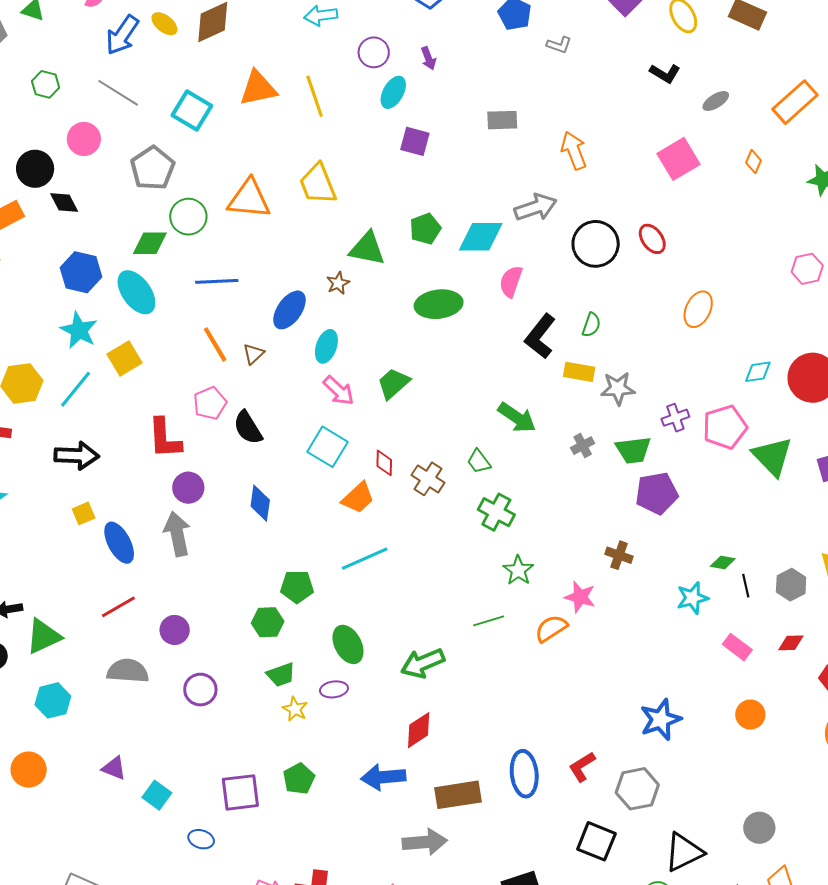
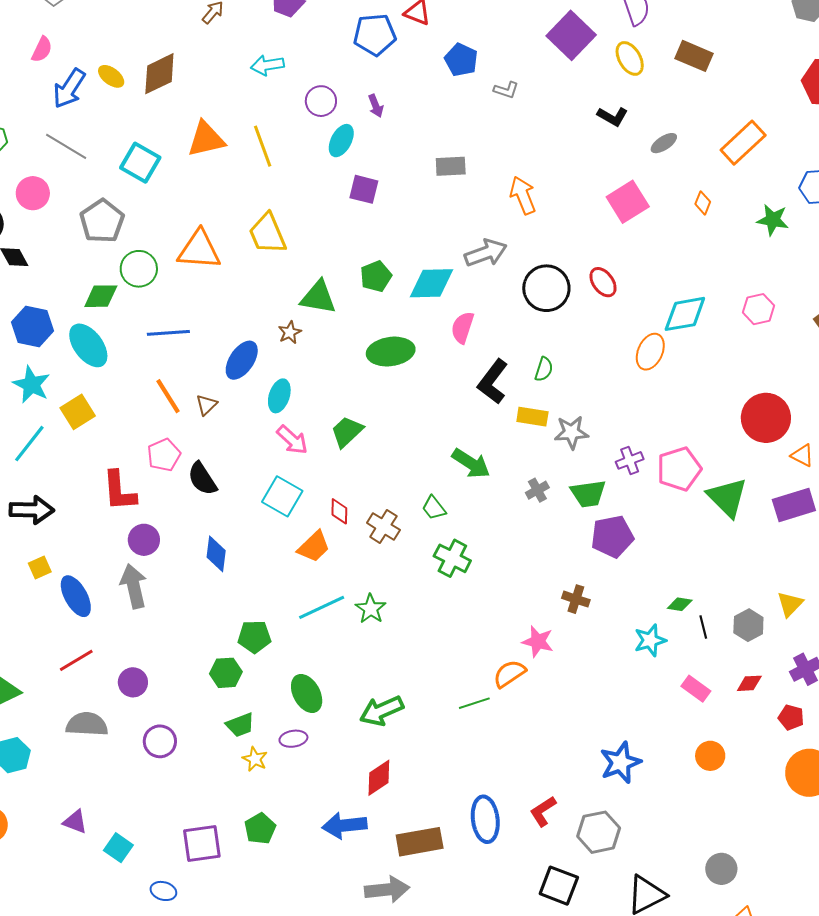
cyan diamond: (758, 372) -> (685, 314), moved, size x1.6
green star: (518, 570) -> (371, 609), moved
green line: (489, 621) -> (474, 703), moved

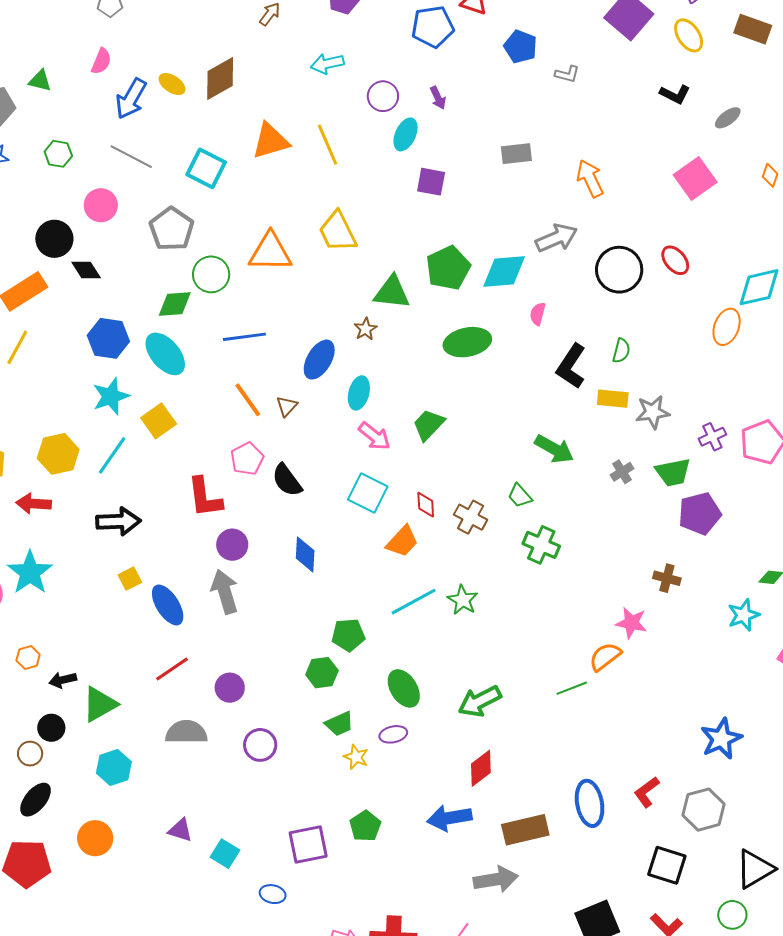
green pentagon: (376, 276) -> (448, 268), size x1.4
pink semicircle: (462, 327) -> (538, 314), size x0.7
cyan star: (31, 385) -> (111, 396), turned 30

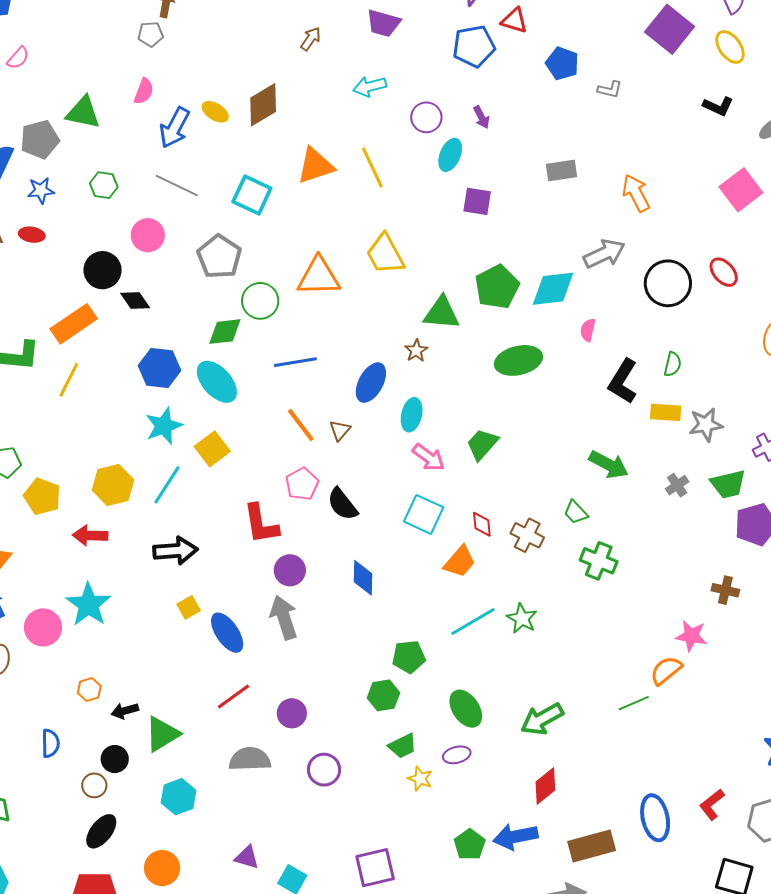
green triangle: (40, 81) -> (83, 113), size x1.5
green pentagon: (365, 826) -> (470, 845), moved

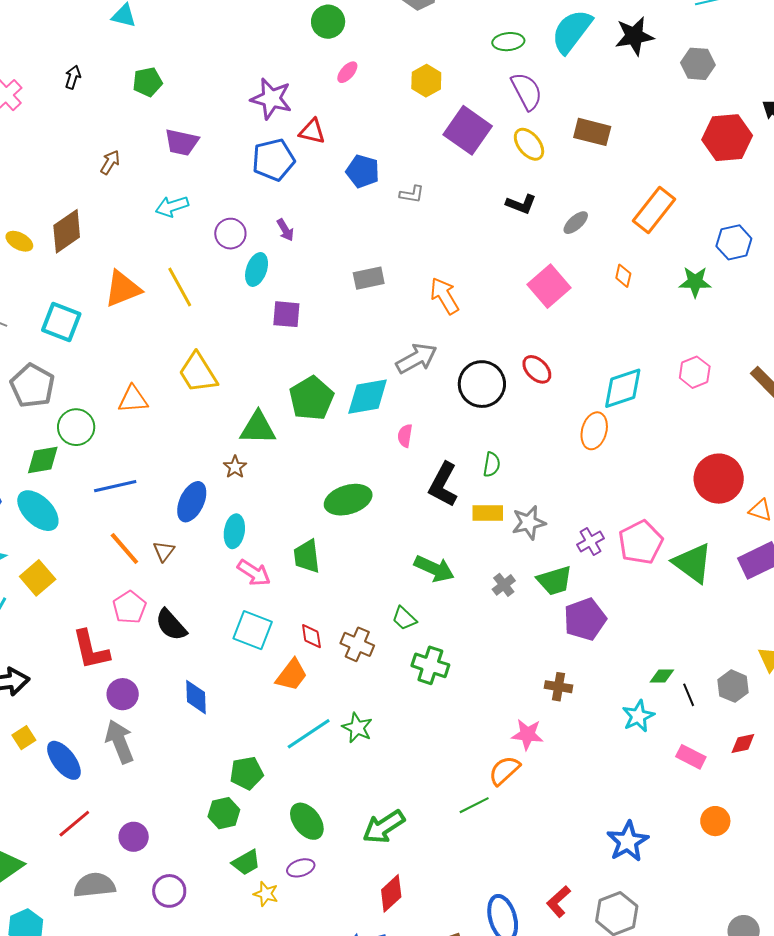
orange triangle: (319, 277) -> (133, 399), size x0.7
green ellipse: (518, 360) -> (348, 500), moved
green trapezoid: (482, 444) -> (307, 556), turned -45

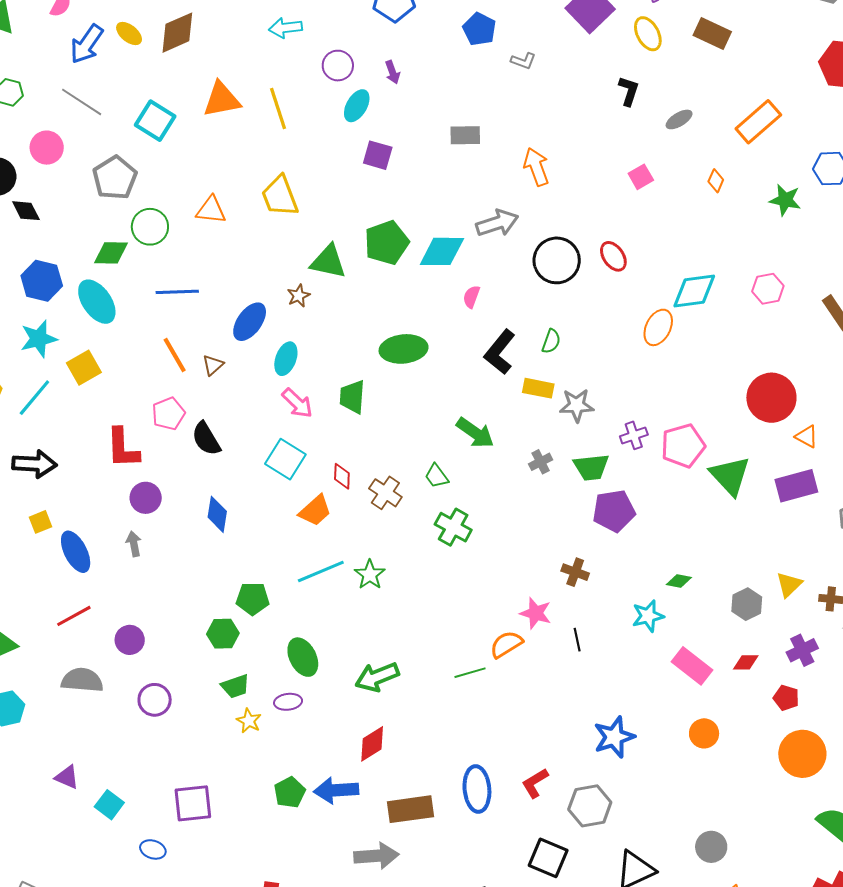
black L-shape: (521, 204) -> (629, 91), turned -104
pink square: (549, 286) -> (641, 177), size x0.6
black line: (689, 695) -> (577, 640), moved
gray arrow: (120, 742) -> (134, 544), size x0.6
pink rectangle: (691, 757) -> (692, 666), size x1.4

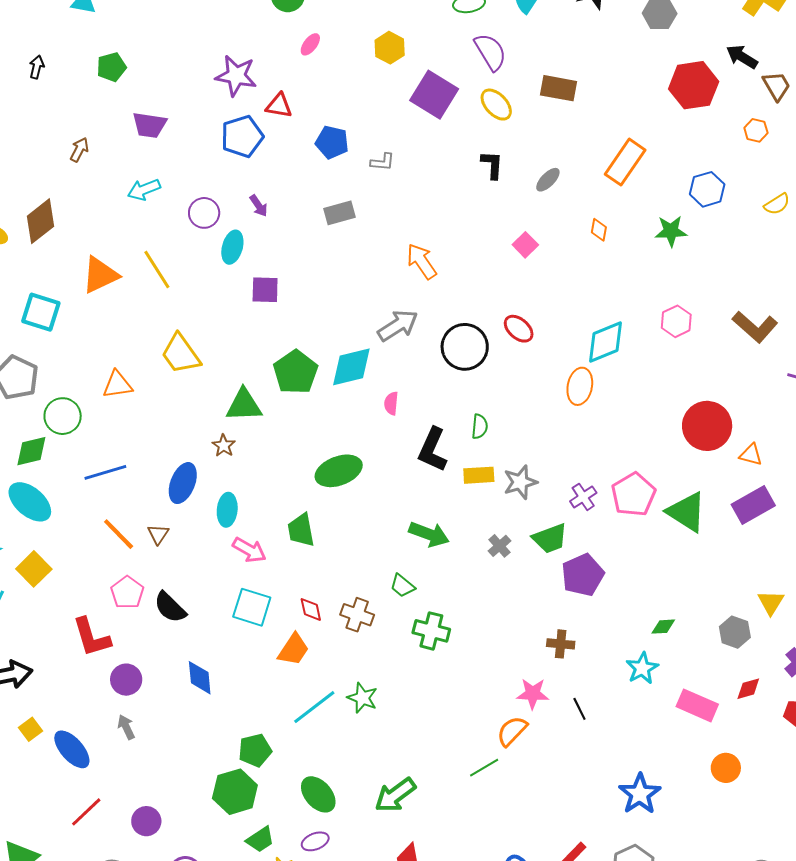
gray rectangle: (465, 135) -> (340, 213), moved
green hexagon: (223, 634) -> (235, 792), size x1.4

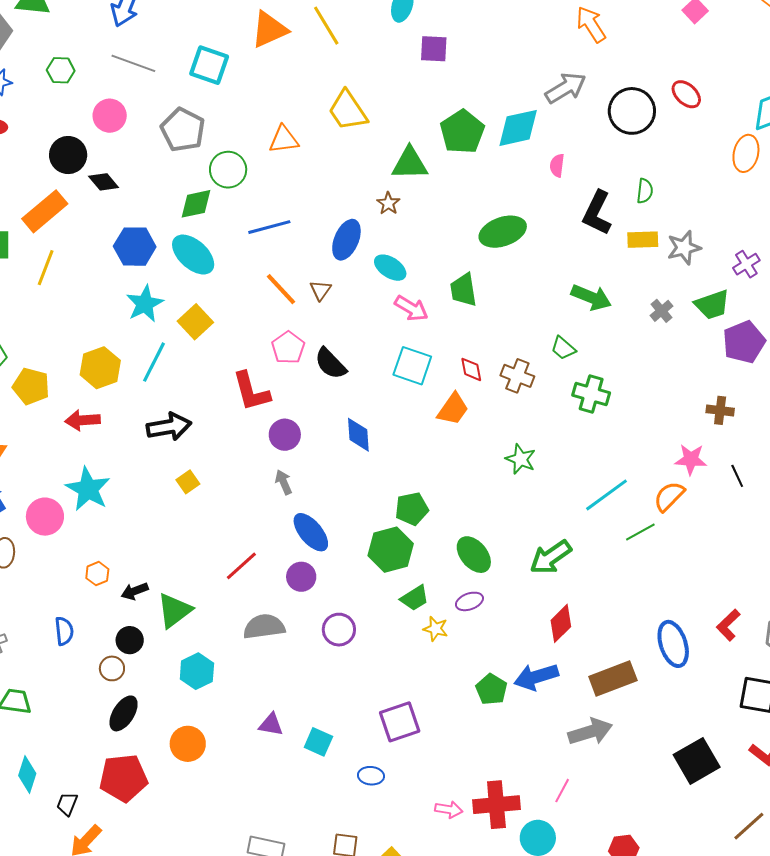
cyan ellipse: (227, 510) -> (390, 268), turned -64
cyan line: (314, 707) -> (607, 495), moved
blue ellipse: (72, 749) -> (311, 532), moved

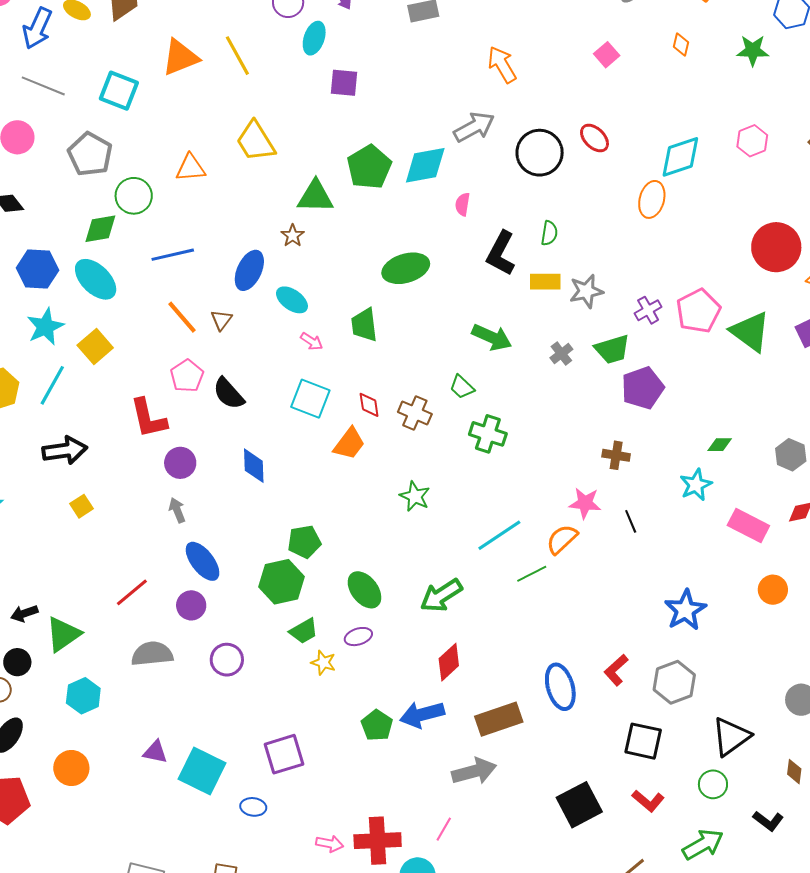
pink arrow: (411, 308) -> (312, 341), size x0.7
cyan square: (318, 742) -> (202, 771), size x1.6

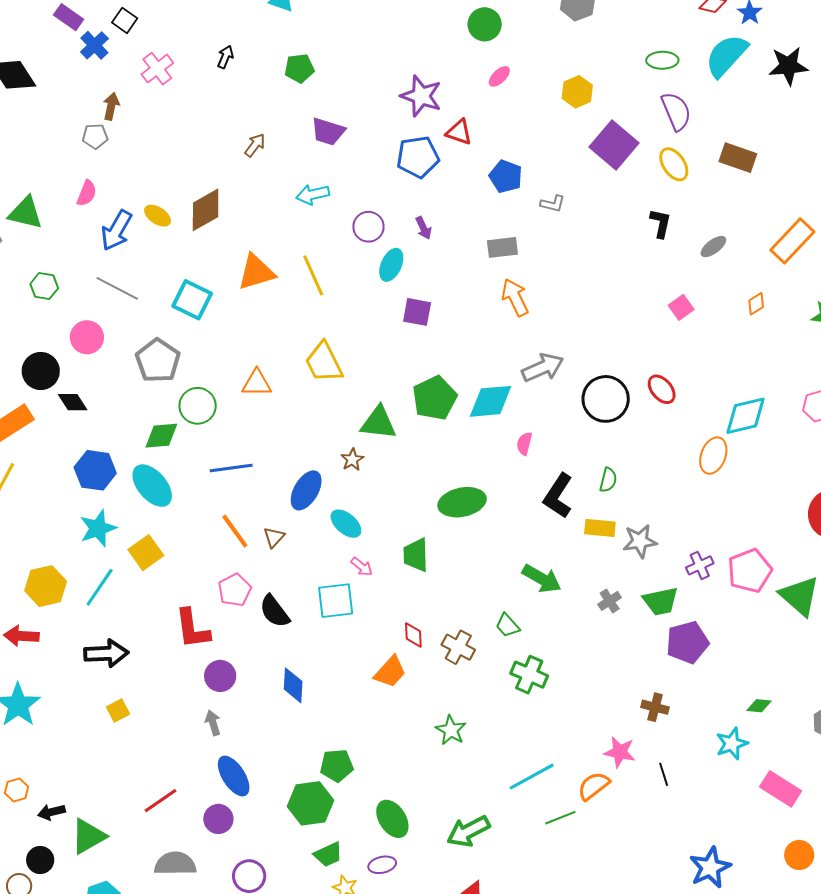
orange diamond: (681, 44) -> (756, 304), turned 40
orange arrow: (502, 64) -> (515, 297), moved
cyan square: (310, 399) -> (336, 601), moved, turned -33

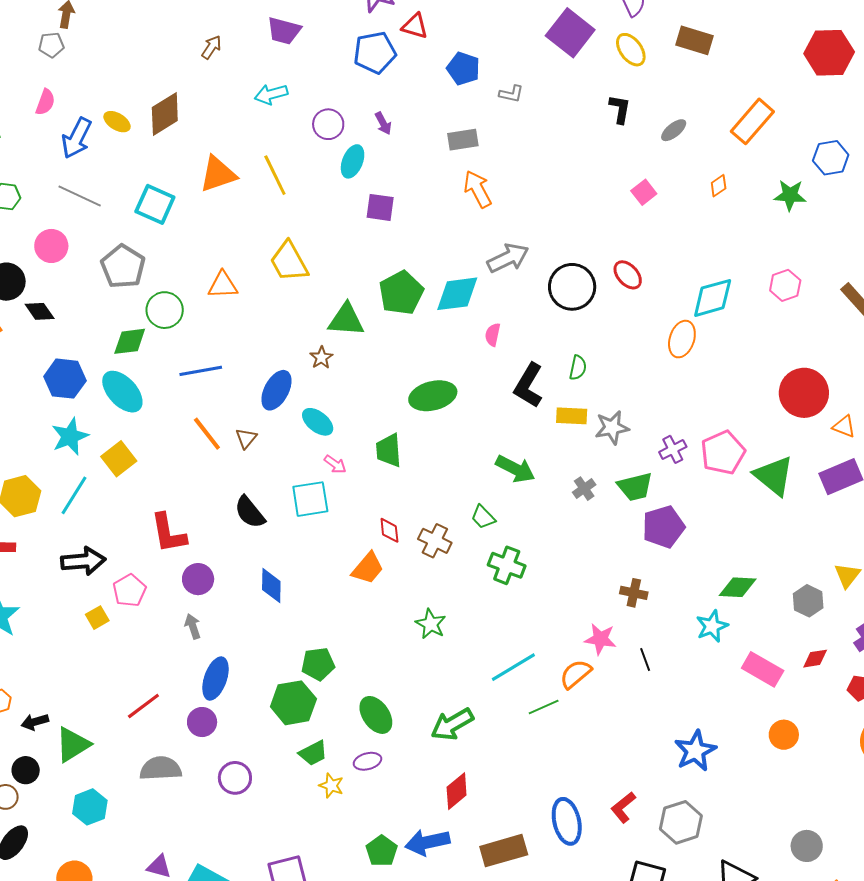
pink pentagon: (235, 590) -> (129, 590), moved
green diamond: (759, 706) -> (738, 587), size x1.5
blue ellipse: (234, 776) -> (216, 679), turned 54

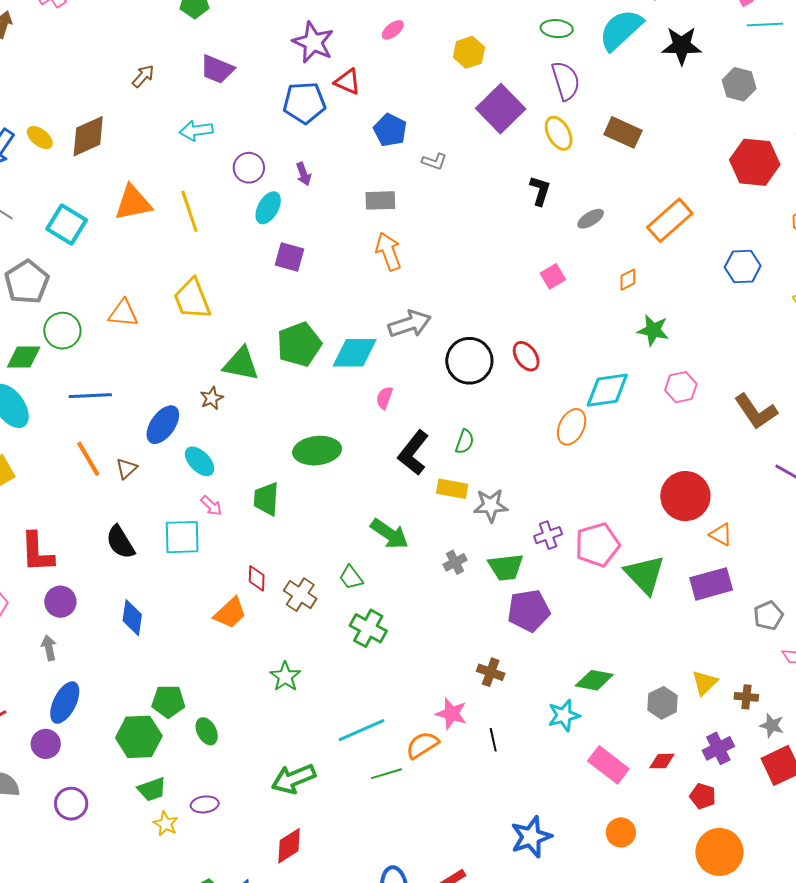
green star: (790, 195) -> (653, 330), moved
green ellipse: (376, 715) -> (207, 731), moved, size x0.7

